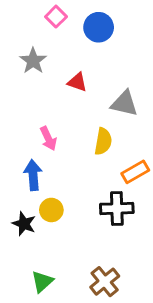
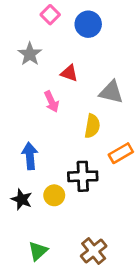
pink arrow: (48, 138) -> (52, 102), moved
black cross: (117, 208) -> (83, 176), moved
yellow circle: (51, 210) -> (54, 195), moved

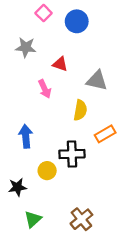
gray star: (30, 54) -> (26, 47), turned -30
black star: (22, 199) -> (17, 187), moved, turned -30

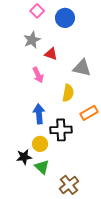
gray star: (26, 47) -> (32, 40), moved, turned -30
blue arrow: (26, 136) -> (39, 114), moved
black star: (17, 187) -> (24, 157), moved
green triangle: (33, 219) -> (42, 167), moved, turned -35

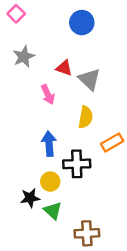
pink square: (37, 11) -> (16, 14), moved
gray star: (32, 40) -> (24, 57), moved
gray triangle: (82, 68) -> (89, 79), moved, turned 30
brown cross: (69, 185) -> (87, 233), turned 36

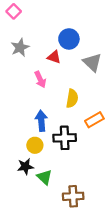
blue circle: (82, 23) -> (69, 39), moved
gray triangle: (89, 79) -> (92, 62), moved
yellow circle: (50, 182) -> (35, 145), moved

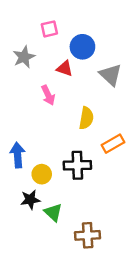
pink square: (14, 11) -> (49, 29), moved, turned 32
blue arrow: (41, 121) -> (18, 155), moved

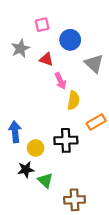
red triangle: (65, 68) -> (46, 59), moved
pink arrow: (48, 95) -> (60, 81), moved

